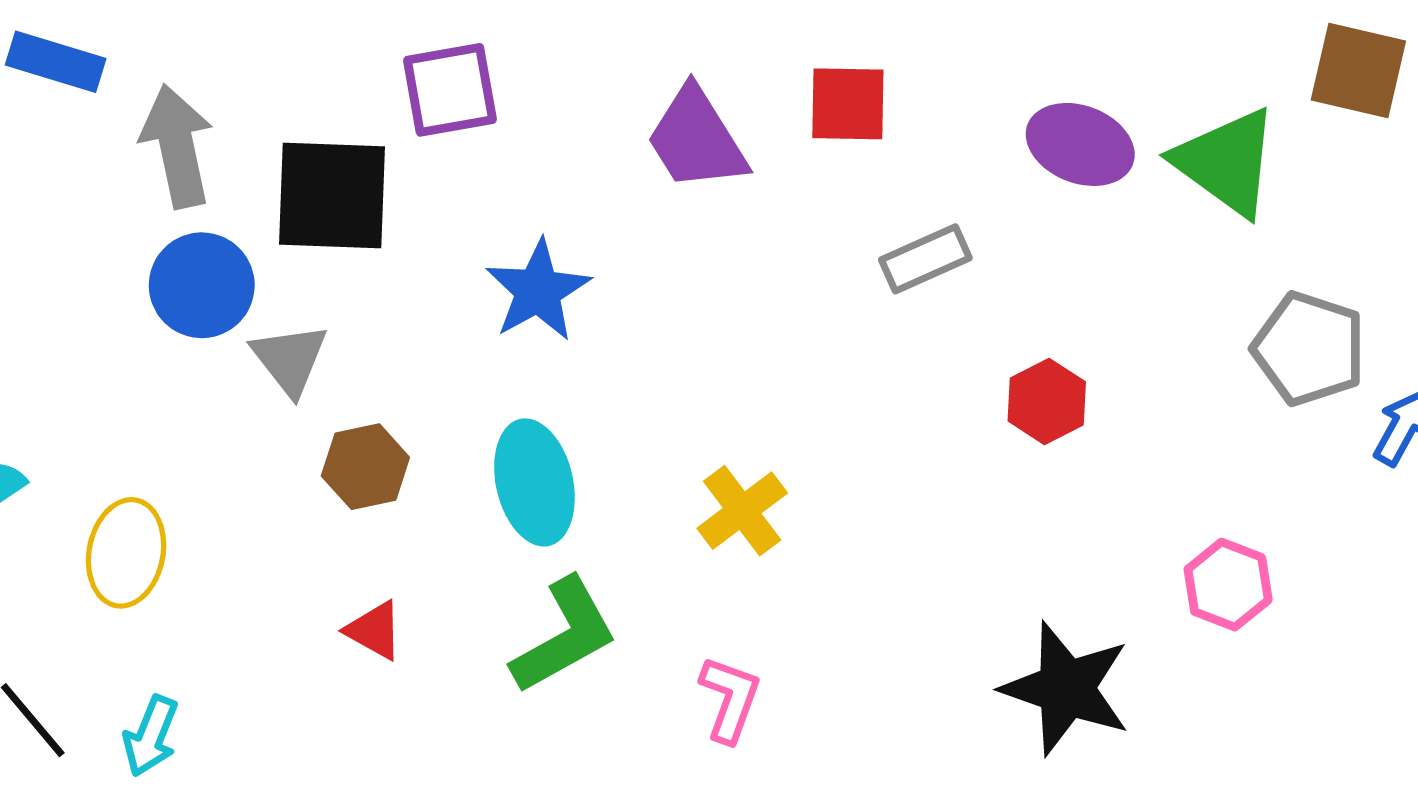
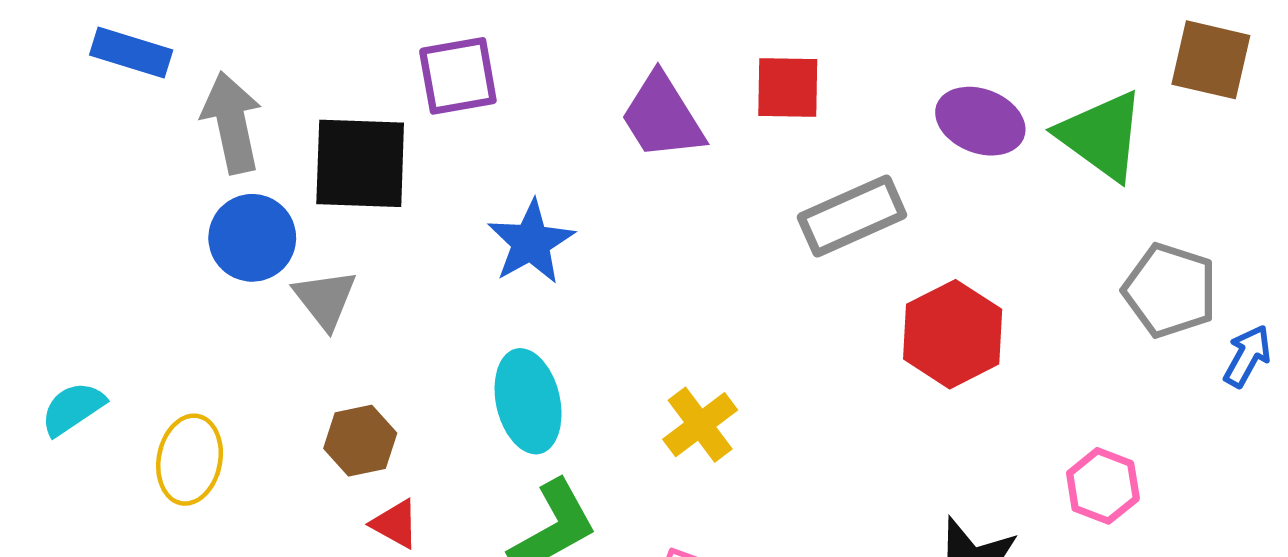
gray rectangle: (925, 259) -> (852, 216), size x1.4
red hexagon: (1047, 401) -> (953, 334), size x1.5
brown hexagon: (365, 467) -> (360, 441), moved

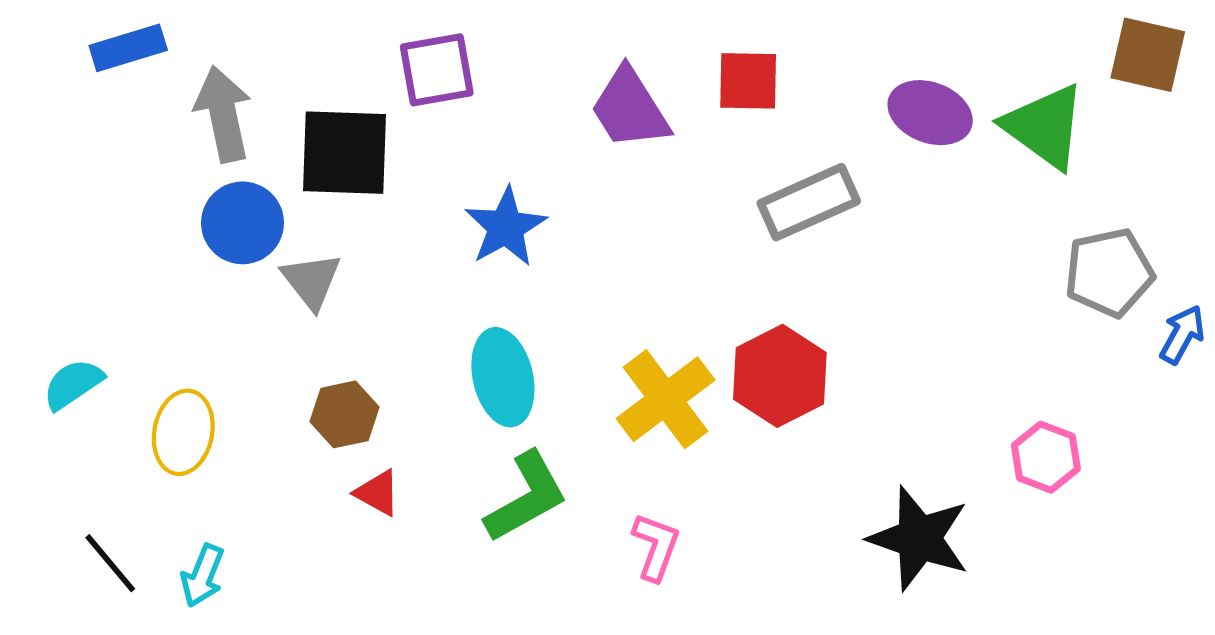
blue rectangle: (131, 53) -> (128, 48), turned -34
gray pentagon: (1170, 290) -> (1109, 272), turned -30
red hexagon: (953, 334) -> (780, 376), moved
yellow cross: (700, 425) -> (666, 399), size x1.4

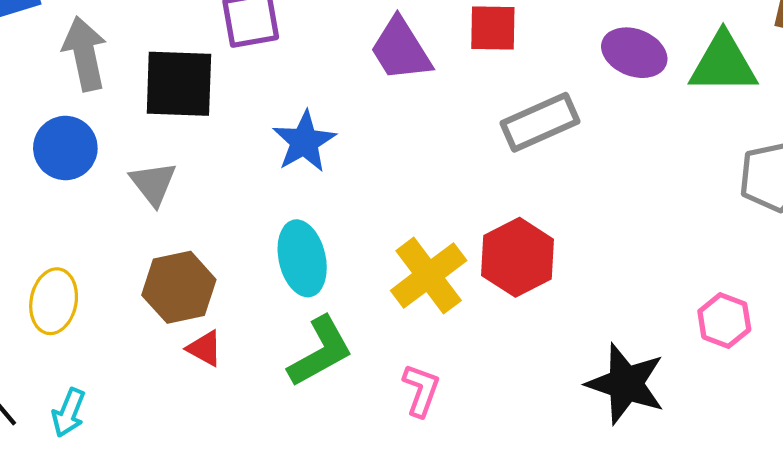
green triangle: (1044, 126) -> (723, 63), turned -36
blue circle: (243, 223) -> (65, 148), moved
brown hexagon: (344, 414) -> (179, 287), size x1.4

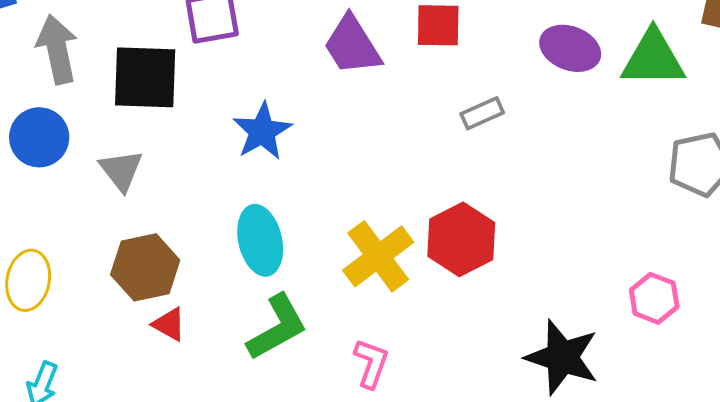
gray rectangle: (540, 122) -> (482, 113), size x0.6

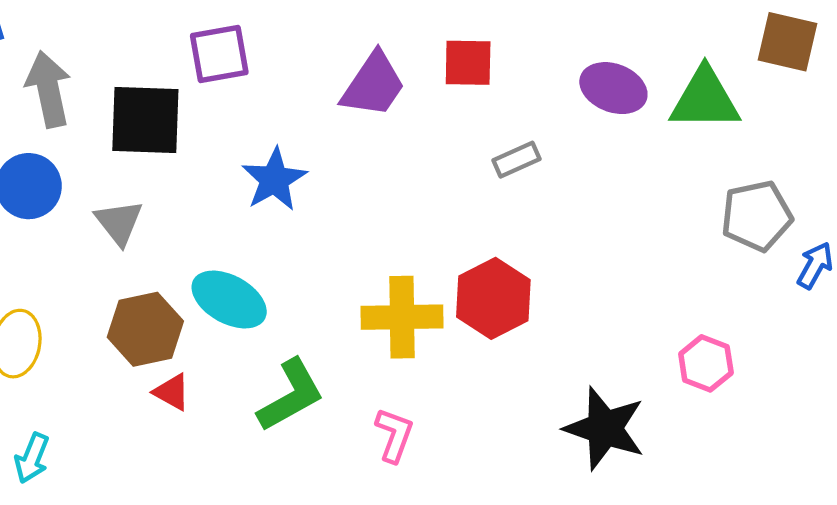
purple trapezoid: (352, 45) -> (373, 85), turned -114
cyan ellipse: (260, 240) -> (229, 300), moved, turned -48
yellow cross: (378, 256) -> (402, 317), turned 36

